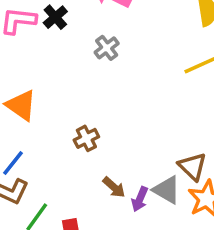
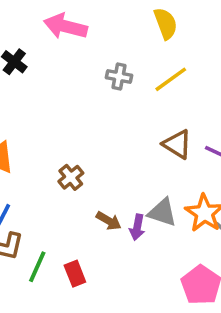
gray cross: (107, 48) -> (119, 76), moved, turned -30
brown triangle: (192, 166) -> (177, 144), moved

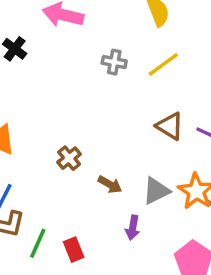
gray triangle: (162, 212) -> (156, 191), turned -44
brown arrow: (109, 221) -> (110, 185), moved
purple arrow: (137, 227) -> (133, 228), moved

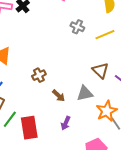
gray triangle: (156, 191) -> (85, 93), moved
red rectangle: (74, 250) -> (29, 128), size x1.6

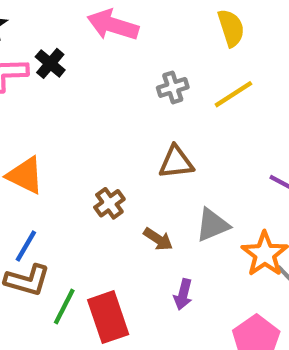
gray cross: (77, 27) -> (173, 87), turned -32
brown triangle: (100, 70) -> (176, 162), moved, turned -42

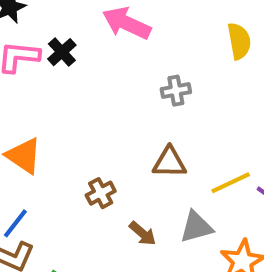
yellow line: (233, 94) -> (231, 183), moved

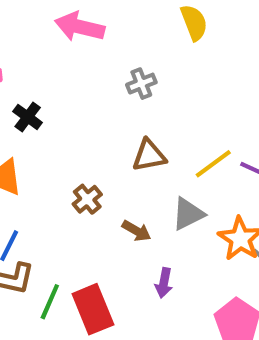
black cross: (62, 52) -> (28, 117), moved

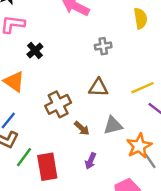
yellow line: (213, 164) -> (142, 88), moved
brown cross: (87, 199) -> (58, 104), size x1.5

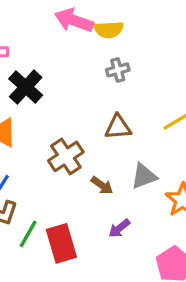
yellow semicircle: (140, 18) -> (109, 30), moved, turned 102
black cross: (35, 51) -> (26, 87), size x1.5
purple arrow: (91, 161) -> (119, 228), turned 35

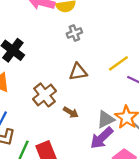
gray triangle: (144, 176) -> (106, 119), moved
purple arrow: (119, 228) -> (102, 138), moved, size x1.6

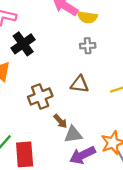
gray triangle: (106, 119) -> (73, 134), moved

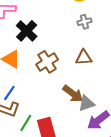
brown cross: (40, 96) -> (47, 62), moved
brown arrow: (60, 121) -> (73, 94), size x1.5

